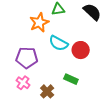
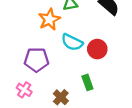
green rectangle: (71, 79) -> (87, 82), turned 48
pink cross: (23, 83) -> (24, 90), moved

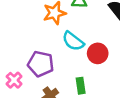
purple pentagon: (36, 60) -> (41, 64), moved

